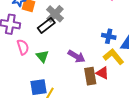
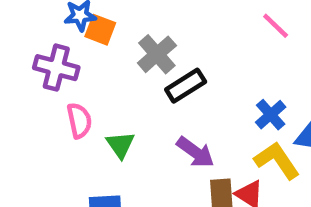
black rectangle: (46, 25) -> (186, 86), moved
blue cross: (109, 36) -> (271, 115), turned 32

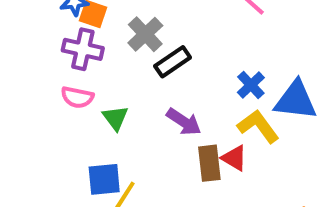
purple cross: (56, 68) -> (83, 49), moved
pink semicircle: (79, 121) -> (77, 97), turned 116

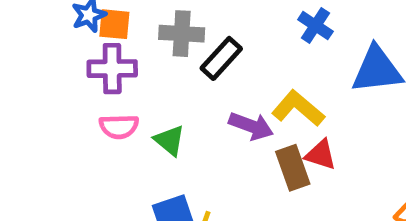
gray cross: (145, 34) -> (182, 34), turned -30
blue cross: (251, 85) -> (315, 25), moved
yellow L-shape: (258, 126) -> (298, 108), moved

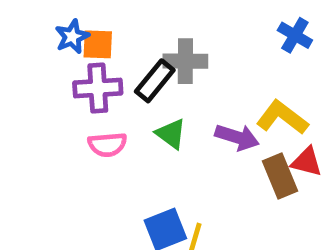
gray cross: (182, 34) -> (185, 61), moved
black rectangle: (221, 58) -> (155, 81), moved
green triangle: (169, 140) -> (171, 134), moved

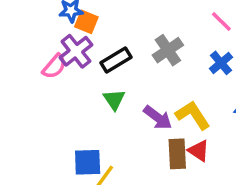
gray cross: (185, 61) -> (168, 50), moved, turned 36
purple cross: (98, 88) -> (76, 51), turned 36
pink semicircle: (107, 145) -> (54, 66), moved, turned -64

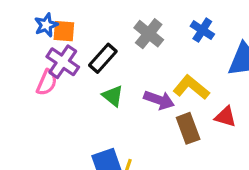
red triangle: (199, 151) -> (225, 117), moved

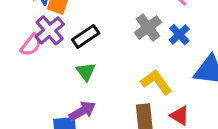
gray cross: (149, 34) -> (148, 27), moved
purple arrow: (159, 100) -> (82, 111), moved, turned -64

